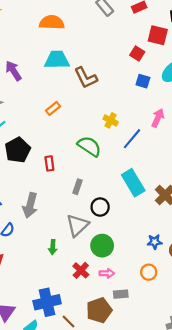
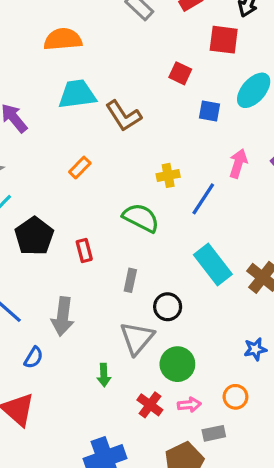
red square: (137, 53) -> (180, 73), moved
yellow cross: (111, 120) -> (168, 175), turned -32
orange circle: (149, 272) -> (235, 397), moved

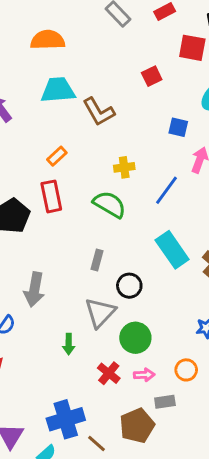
red square: (180, 73) -> (152, 76), turned 36
blue square: (210, 111) -> (178, 127), moved
yellow cross: (168, 175) -> (124, 167), moved
red rectangle: (84, 250) -> (51, 196), moved, size x1.5

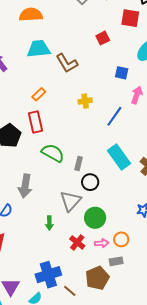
green semicircle: (109, 204) -> (53, 153), moved
gray rectangle: (97, 260) -> (79, 164), moved
orange circle: (186, 370) -> (121, 239), moved

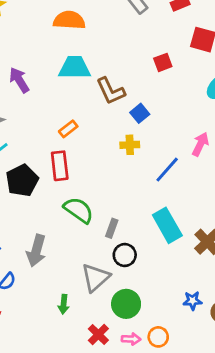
blue square: (122, 73) -> (140, 113), moved, turned 32

